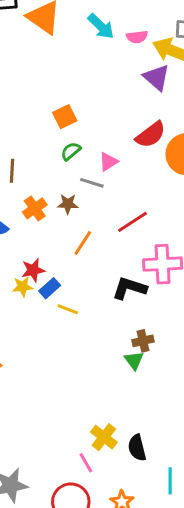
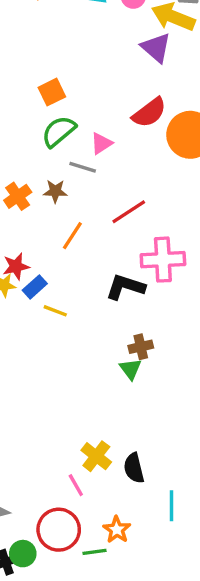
green semicircle: (71, 151) -> (59, 131), size x1.5

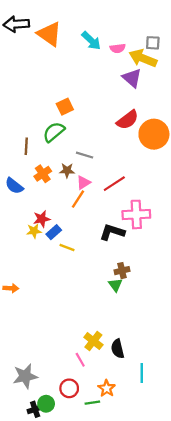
green semicircle: (59, 131) -> (54, 132), moved
pink triangle: (101, 143) -> (83, 183), moved
red circle: (59, 530) -> (69, 388), size x0.7

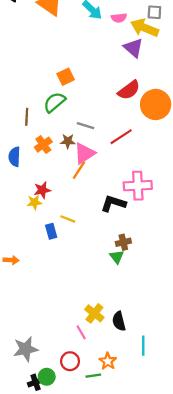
pink triangle: (83, 183) -> (84, 153), size x1.5
red line: (114, 184) -> (121, 137), moved
blue semicircle: (14, 186) -> (14, 157), turned 54
blue rectangle: (54, 232) -> (51, 231), moved, turned -64

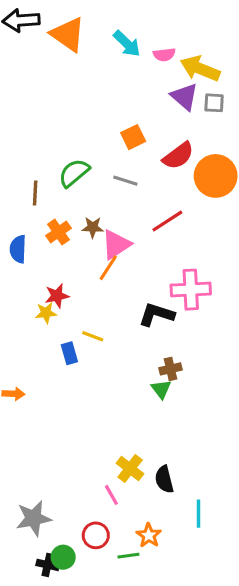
gray square: (154, 12) -> (214, 103), moved
orange square: (66, 77) -> (133, 137), moved
gray line: (86, 126) -> (125, 181), moved
black cross: (36, 382) -> (48, 565), turned 32

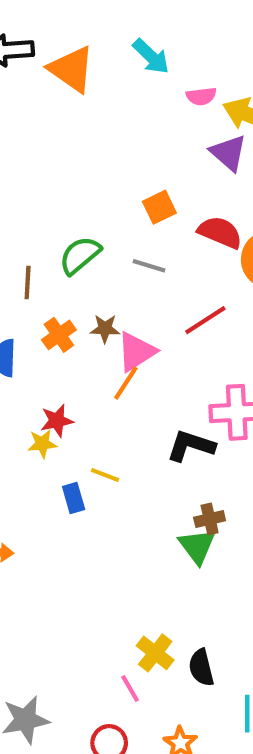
cyan arrow: (127, 44) -> (151, 57), moved
red semicircle: (178, 156) -> (220, 232), turned -120
green triangle: (161, 389) -> (197, 546), size x1.4

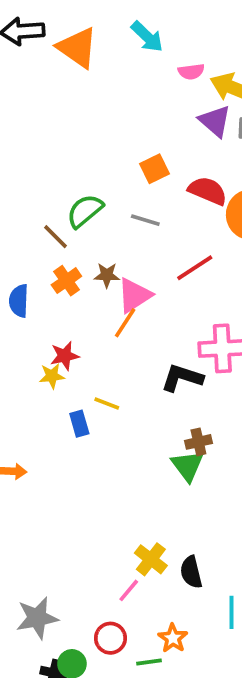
brown line: (28, 283) -> (55, 237), moved, turned -48
pink line: (130, 688) -> (129, 590), turned 70

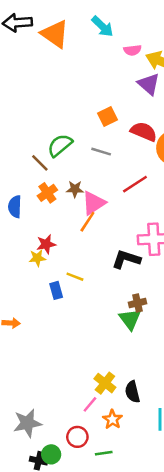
orange star: (173, 638) -> (112, 419), moved

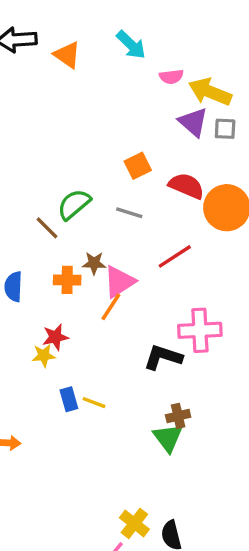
orange triangle: (55, 34) -> (67, 55), size x0.7
orange cross: (47, 193) -> (67, 280), moved, turned 36
yellow line: (75, 277) -> (94, 403), moved

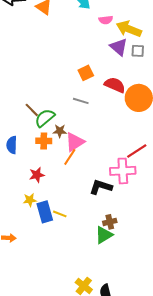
green semicircle: (74, 204) -> (45, 118), moved
red line: (175, 256) -> (137, 151), moved
yellow star: (44, 356) -> (30, 200), moved
blue rectangle: (69, 399) -> (45, 212), size x1.5
green triangle: (168, 438) -> (104, 235), turned 36

